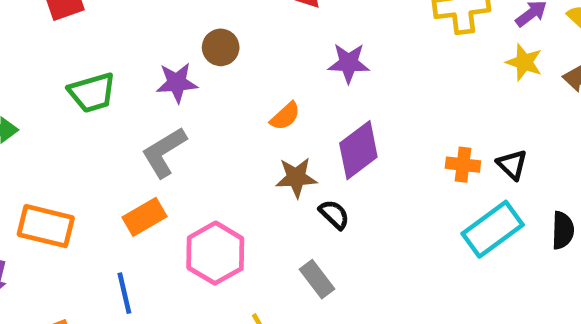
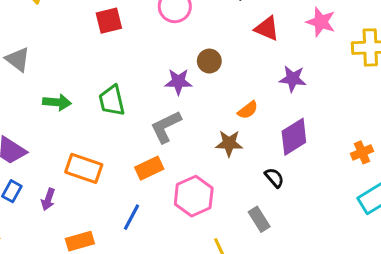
green trapezoid: (92, 93) -> (112, 101), moved, turned 88
orange cross: (463, 165) -> (362, 152), turned -35
brown star: (296, 177) -> (229, 143), moved
blue line: (124, 293) -> (132, 217), turned 36

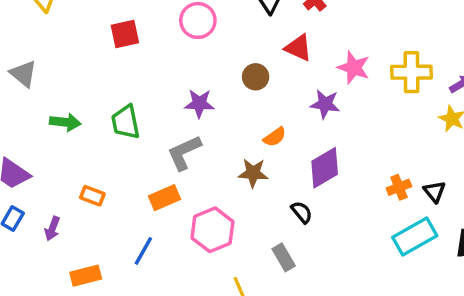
pink star: (321, 22) -> (354, 68), moved
brown circle: (209, 61) -> (256, 77), moved
orange rectangle: (84, 168) -> (92, 196), size x0.6

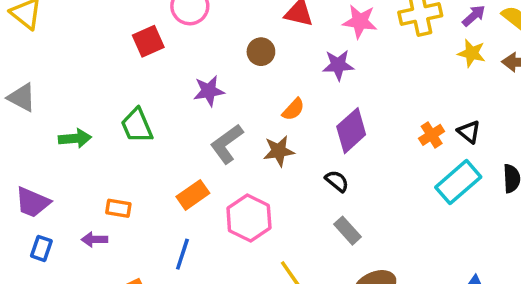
red square: (125, 34) -> (148, 41), moved
gray L-shape: (184, 153) -> (227, 144), moved
purple arrow: (52, 229) -> (95, 239), moved, turned 80
gray rectangle: (284, 257) -> (348, 231), moved

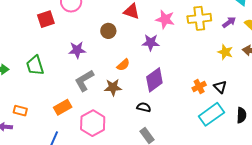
yellow star: (472, 53) -> (225, 52), moved
black semicircle: (337, 181) -> (144, 107), turned -32

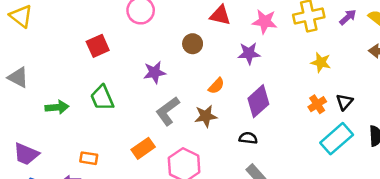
red square: (46, 19) -> (98, 46), moved
yellow star: (225, 52) -> (321, 62), moved
black triangle: (220, 87) -> (344, 102), turned 32

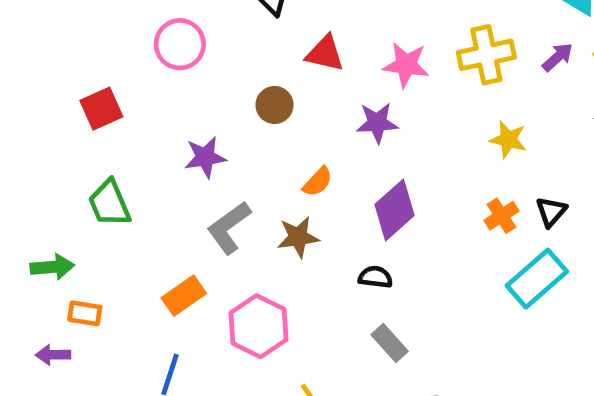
green arrow: (57, 107) -> (52, 267), moved

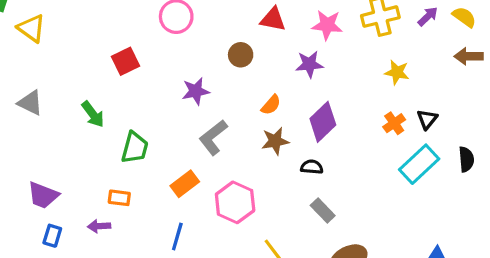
green trapezoid: (109, 203) -> (135, 148), moved, turned -140
brown star: (298, 237) -> (275, 141), moved
green arrow: (52, 267) -> (93, 114), moved, turned 60

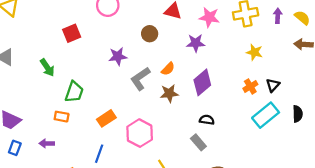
purple arrow: (428, 16) -> (278, 16), turned -48
gray L-shape: (213, 137) -> (140, 79), moved
black semicircle: (312, 167) -> (207, 120), moved
orange rectangle: (119, 198) -> (62, 117), moved

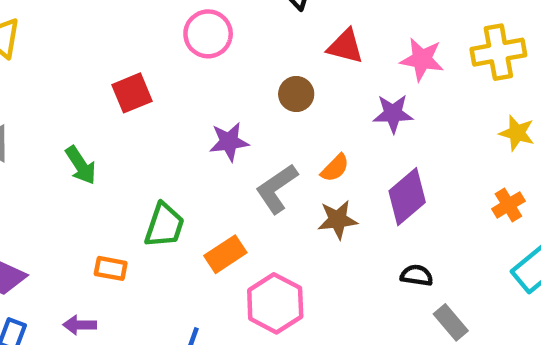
green trapezoid: (74, 92) -> (164, 225), moved
orange rectangle: (106, 118) -> (225, 254), moved
gray rectangle: (198, 142) -> (451, 322), moved

